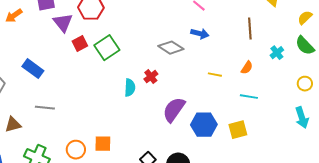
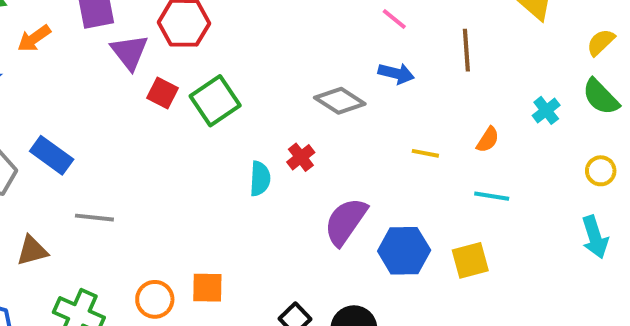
brown line: (250, 29) -> (466, 50), moved
red square: (80, 44) -> (163, 93), turned -35
blue rectangle: (33, 69) -> (52, 155), moved

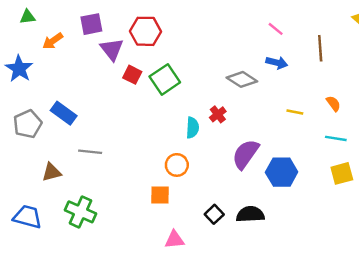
orange semicircle: (488, 140) -> (333, 104), turned -70
yellow square: (470, 260) -> (342, 173), moved
orange circle: (155, 299) -> (177, 165), moved

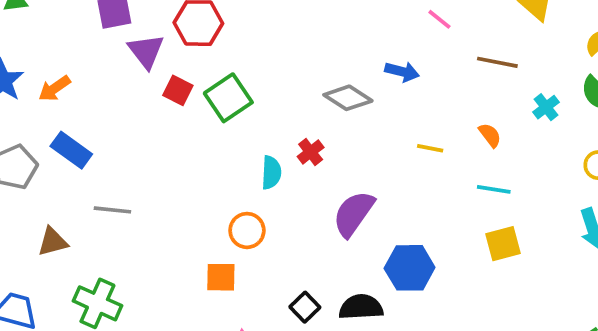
pink line: (276, 29) -> (439, 19), moved
orange arrow: (53, 41) -> (54, 88), moved
brown line: (320, 48) -> (497, 62), moved, turned -75
blue hexagon: (282, 172) -> (410, 268), moved

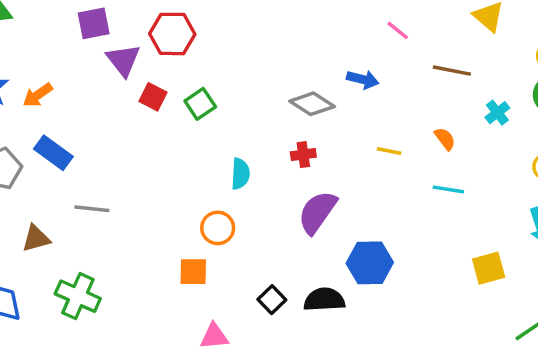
green square: (228, 98) -> (200, 104), size x0.7
red cross: (311, 152) -> (303, 155), moved, turned 30
yellow square: (503, 244) -> (489, 268), moved

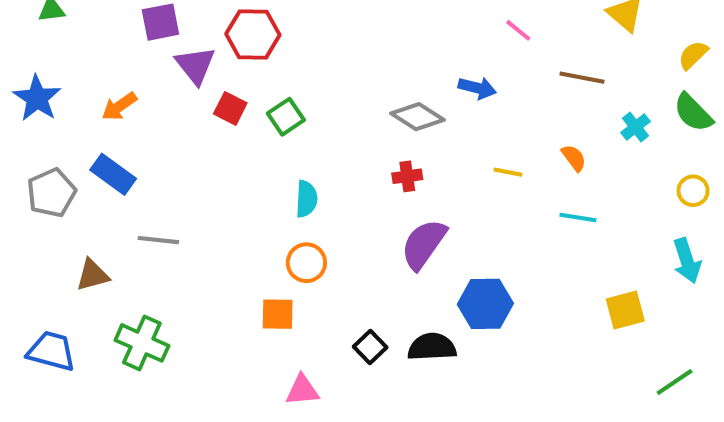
orange arrow: (38, 95) -> (119, 106), moved
cyan semicircle: (240, 174) -> (306, 199), moved

